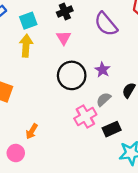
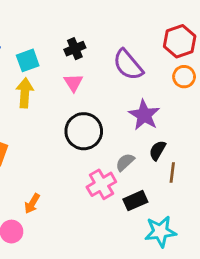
purple star: (102, 70) -> (144, 115), moved, size x1.5

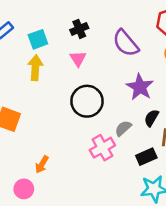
black rectangle: (135, 201) -> (146, 157), moved

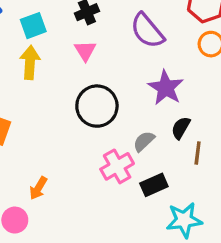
black rectangle: (146, 157) -> (154, 185), moved

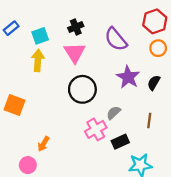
pink triangle: (85, 51) -> (75, 53), size x1.5
black semicircle: (181, 128) -> (154, 83), moved

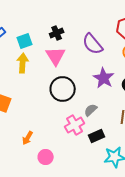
pink circle: (28, 165) -> (46, 157), moved

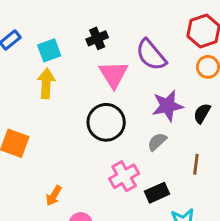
pink triangle: (56, 56) -> (114, 74), moved
purple star: (104, 78) -> (168, 106), turned 30
gray semicircle: (91, 110) -> (157, 142), moved

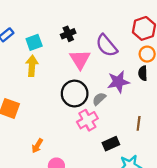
black semicircle: (202, 113) -> (143, 73), moved, turned -32
gray semicircle: (157, 142) -> (99, 99), moved
pink cross: (124, 176) -> (87, 120), moved

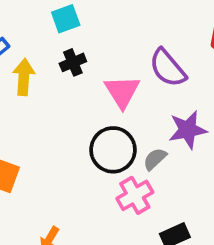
black cross: (68, 34) -> (73, 62), moved
cyan square: (34, 42) -> (66, 19), moved
yellow arrow: (32, 66) -> (24, 77), moved

